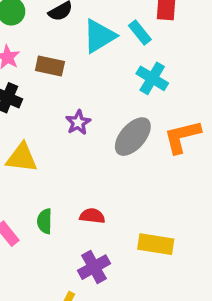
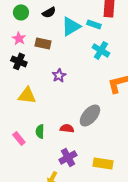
cyan rectangle: (140, 32) -> (94, 24), turned -32
gray ellipse: (133, 137) -> (90, 115), moved
yellow rectangle: (156, 244) -> (103, 163), moved

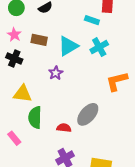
cyan triangle: (71, 26) -> (68, 46), moved
cyan cross: (101, 50) -> (99, 47), turned 30
green semicircle: (40, 131) -> (35, 117), moved, size x1.5

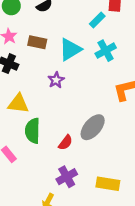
cyan rectangle: (92, 20) -> (97, 20), turned -64
red semicircle: (64, 128) -> (66, 143), turned 120

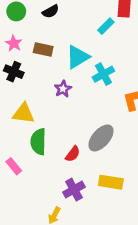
cyan cross: (106, 51) -> (103, 74), moved
yellow rectangle: (108, 184) -> (111, 182), moved

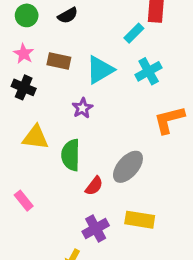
cyan cross: (103, 74) -> (149, 71), moved
green semicircle: (38, 142) -> (71, 155), moved

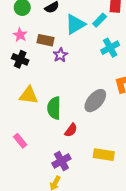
cyan triangle: (100, 70) -> (75, 24), moved
purple star: (82, 108) -> (60, 55), moved
gray ellipse: (128, 167) -> (95, 101), moved
purple cross: (96, 228) -> (61, 161), moved

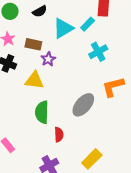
yellow triangle: (29, 95) -> (34, 80), moved
red semicircle: (71, 130) -> (59, 135), turned -40
yellow rectangle: (104, 155) -> (92, 159), turned -54

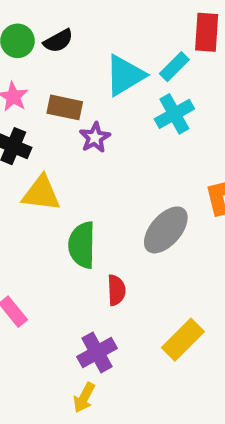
black semicircle: (40, 11) -> (58, 41), moved
cyan cross: (98, 52) -> (174, 114), moved
yellow triangle: (34, 80) -> (41, 193), moved

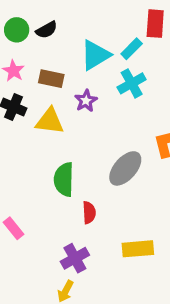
purple star: (95, 138) -> (86, 101), moved
yellow triangle: (41, 193) -> (50, 121), moved
yellow rectangle: (183, 340) -> (138, 249), turned 40

